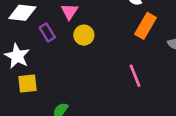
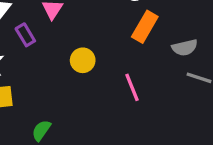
yellow circle: (84, 35) -> (83, 60), moved

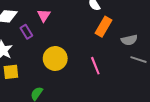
yellow circle: (83, 60) -> (55, 58), moved, size x1.5

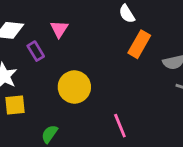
pink line: (95, 66) -> (120, 126), moved

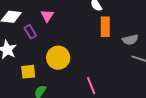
orange rectangle: (139, 44) -> (105, 27), turned -30
yellow square: (15, 105) -> (28, 72), moved

